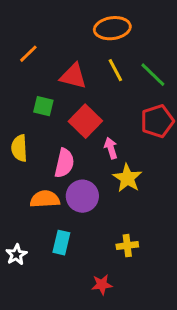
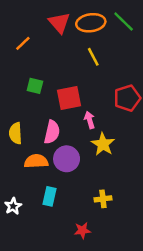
green line: (153, 75) -> (124, 22), moved
red triangle: (73, 76) -> (59, 23), moved, turned 35
red square: (85, 121) -> (69, 98), turned 35
yellow semicircle: (19, 148) -> (16, 133), moved

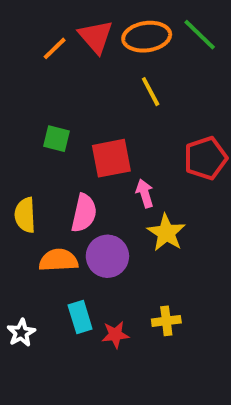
orange line: (23, 43) -> (55, 48), moved
cyan rectangle: (50, 196) -> (80, 317), turned -30
red star: (82, 230) -> (115, 335), moved

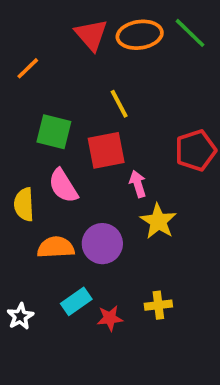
orange line: (55, 48) -> (28, 68), moved
yellow line: (151, 92) -> (119, 104), moved
green square: (56, 139) -> (54, 132), size x1.4
pink semicircle: (84, 213) -> (63, 186), moved, turned 135
cyan rectangle: (80, 317) -> (76, 301), turned 72

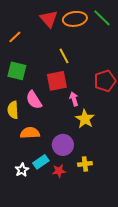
green square: (54, 132) -> (17, 71), moved
purple circle: (102, 244) -> (63, 145), moved
white star: (20, 316) -> (22, 170), moved

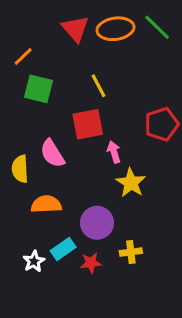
green square: (17, 71) -> (38, 89), moved

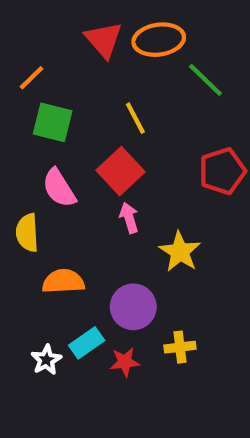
green line: (157, 27) -> (205, 80), moved
red square: (88, 124) -> (121, 171), turned -32
pink arrow: (114, 152) -> (129, 218), moved
pink semicircle: (52, 153) -> (59, 188), moved

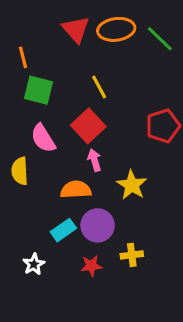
orange line: (31, 78) -> (23, 57), turned -60
green line: (205, 80) -> (160, 39), moved
orange semicircle: (63, 281) -> (76, 190), moved
cyan rectangle: (87, 343) -> (63, 230), moved

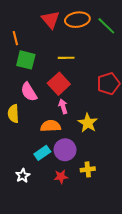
yellow line: (99, 87) -> (66, 58), turned -63

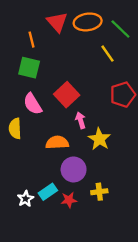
orange line: (15, 38) -> (31, 40), moved
yellow line: (66, 58) -> (108, 54), moved, turned 56
pink arrow: (63, 106) -> (81, 120), moved
cyan rectangle: (42, 153) -> (48, 192), moved

